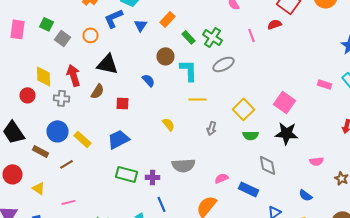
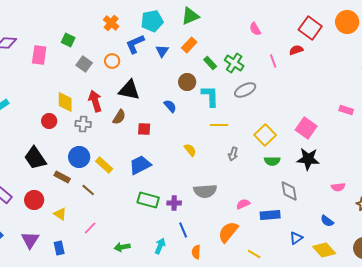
green square: (46, 24) -> (68, 40), moved
brown line: (66, 164) -> (88, 190), turned 72
blue rectangle: (248, 189) -> (270, 215), turned -30
pink line: (68, 202) -> (90, 228), turned -32

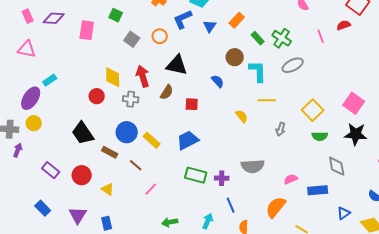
yellow semicircle: (190, 150) -> (242, 116), moved
pink line: (90, 228) -> (151, 189), moved

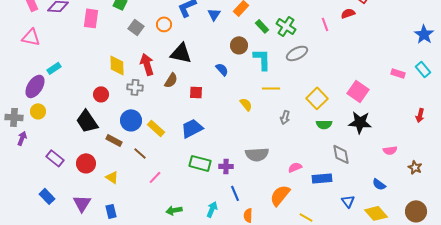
red circle: (97, 96) -> (101, 94), moved
blue triangle: (344, 213) -> (348, 201), turned -32

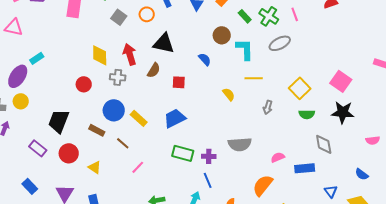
pink line: (325, 24) -> (295, 14), moved
black trapezoid: (87, 121) -> (59, 121), moved, turned 55
blue line: (235, 193) -> (208, 180), moved

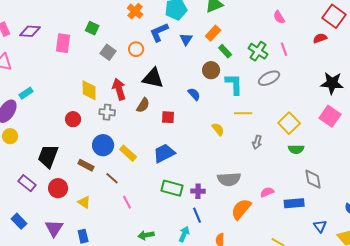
green rectangle: (245, 16) -> (225, 51), moved
black star: (343, 112) -> (332, 83), moved
pink line: (138, 167) -> (127, 202), turned -72
orange semicircle: (263, 185) -> (241, 209), moved

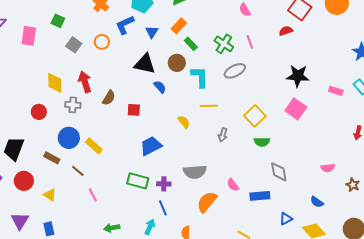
black triangle: (153, 78) -> (145, 64), moved
blue trapezoid: (164, 153) -> (151, 146), moved
pink semicircle: (267, 192) -> (233, 185), turned -104
blue triangle: (320, 226) -> (286, 219), turned 40

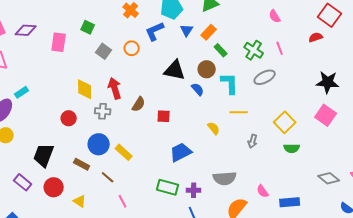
blue triangle: (152, 32) -> (187, 30), moved
blue semicircle: (160, 87) -> (198, 89), moved
gray diamond: (279, 172) -> (329, 178), moved, turned -40

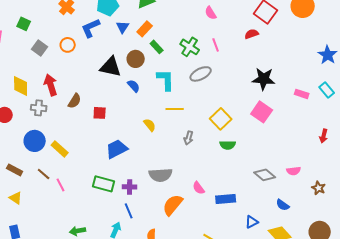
brown circle: (207, 69) -> (136, 59), moved
brown rectangle: (82, 164) -> (15, 170), moved
pink line: (123, 201) -> (61, 185), moved

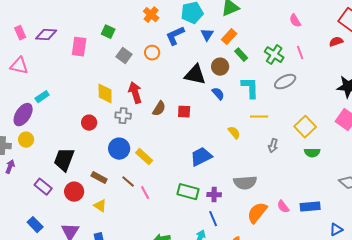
red square: (100, 113) -> (184, 112), moved
pink semicircle: (199, 188) -> (283, 207), moved

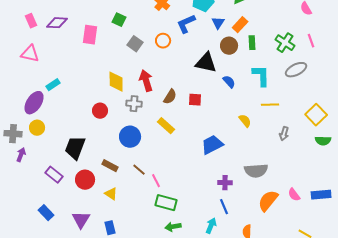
green rectangle: (241, 55) -> (252, 43), turned 40
brown circle: (220, 67) -> (229, 46), moved
yellow rectangle: (144, 157) -> (166, 126), moved
green rectangle: (188, 192) -> (166, 203), moved

